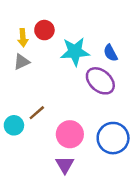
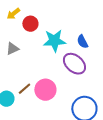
yellow arrow: (23, 38) -> (13, 14), moved, turned 56
pink circle: (70, 134) -> (45, 90), moved

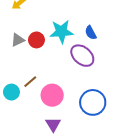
red circle: (30, 24) -> (36, 40), moved
pink circle: (45, 90) -> (52, 95), moved

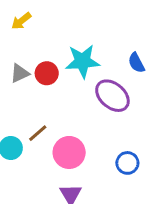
blue semicircle: (91, 33) -> (136, 63), moved
blue circle: (93, 102) -> (127, 163), size x0.6

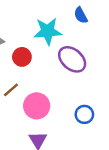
blue semicircle: (136, 63) -> (81, 15), moved
red circle: (47, 73) -> (22, 57), moved

